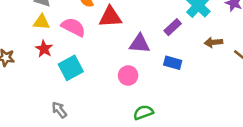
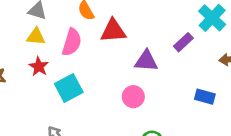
pink semicircle: (73, 27) -> (72, 42), turned 80
blue rectangle: (173, 63) -> (205, 97), moved

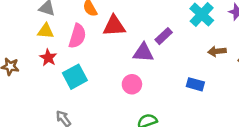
purple rectangle: (183, 42) -> (164, 36), moved

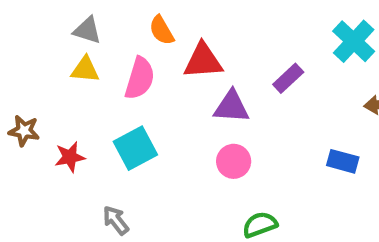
purple triangle: (143, 53) -> (231, 107), moved
red star: (48, 58) -> (70, 157), moved, turned 30

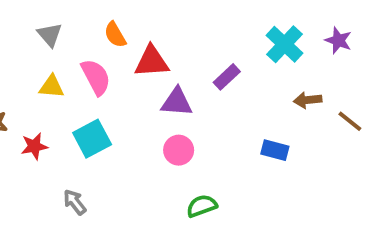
gray triangle: (87, 30) -> (50, 35), turned 32
yellow triangle: (85, 70) -> (52, 87), moved
pink semicircle: (140, 78) -> (96, 77), turned -45

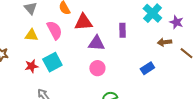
purple star: (338, 40) -> (176, 22), moved
purple rectangle: (227, 77) -> (122, 30), turned -48
red star: (34, 146) -> (31, 66), moved
blue rectangle: (275, 150) -> (147, 68), turned -48

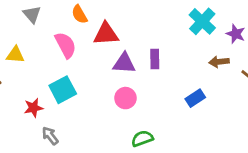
purple rectangle: (122, 30) -> (155, 59), moved
yellow triangle: (31, 35) -> (15, 55), moved
red star: (31, 66) -> (33, 108), moved

